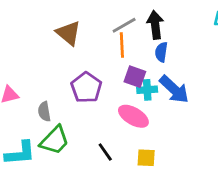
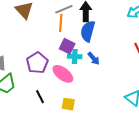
blue semicircle: (161, 52) -> (88, 31), size x1.5
purple pentagon: (86, 88) -> (37, 63), moved
blue arrow: (174, 89) -> (94, 58), size x0.6

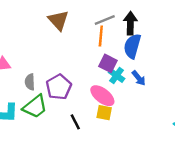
cyan cross: (75, 57) -> (117, 76), turned 32
purple pentagon: (37, 63) -> (59, 87), moved
yellow square: (68, 104) -> (104, 113), moved

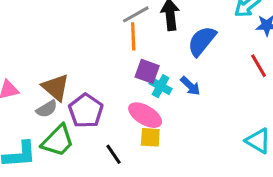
brown triangle: (58, 20) -> (56, 87), moved
blue semicircle: (132, 46) -> (202, 41), moved, turned 30
gray semicircle: (30, 82) -> (47, 109), turned -112

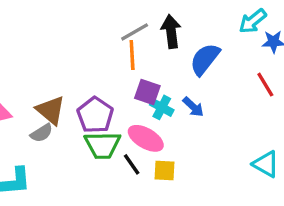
purple pentagon: (86, 111) -> (95, 115), moved
yellow square: (150, 137) -> (165, 170), moved
green trapezoid: (58, 141) -> (102, 145), moved, turned 45
black line: (114, 154) -> (132, 164), moved

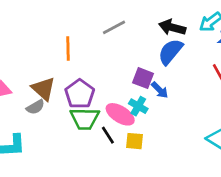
black arrow: (171, 32) -> (172, 27), moved, turned -70
orange line: (132, 55) -> (68, 48), moved
purple square: (147, 92) -> (143, 78), moved
cyan cross: (162, 107) -> (138, 106), moved

